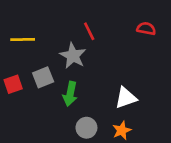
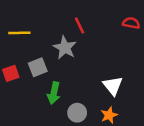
green arrow: (70, 94) -> (54, 93), moved
white triangle: (126, 98) -> (113, 86), turned -50

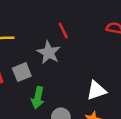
white triangle: (113, 86) -> (96, 90), turned 50

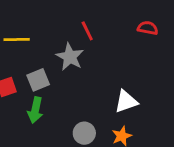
green arrow: (38, 98) -> (35, 110), moved

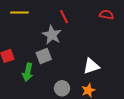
yellow line: (17, 40) -> (20, 13), moved
gray square: (38, 80) -> (44, 56), moved

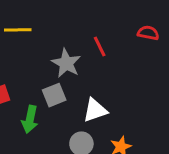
red line: (64, 17) -> (100, 47), moved
white triangle: (91, 66) -> (95, 110), moved

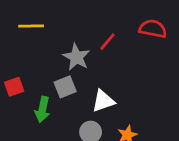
red semicircle: (148, 33) -> (153, 29), size x1.4
red line: (100, 47) -> (108, 42), turned 66

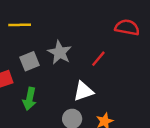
red line: (108, 42) -> (98, 59), moved
gray square: (65, 87) -> (30, 61), moved

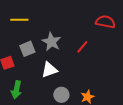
white triangle: (83, 91) -> (49, 70), moved
green arrow: (30, 99) -> (16, 90), moved

